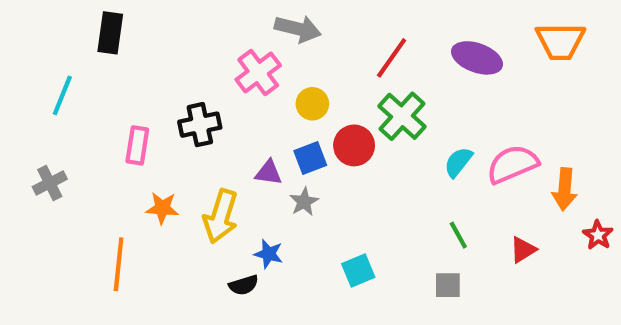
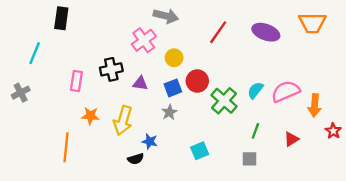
green cross: (402, 116) -> (224, 101), moved
purple triangle: (269, 173) -> (140, 83), moved
gray cross: (50, 183) -> (21, 93), moved
green line: (458, 235) -> (255, 131), turned 49

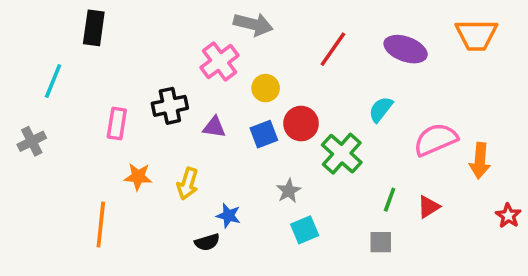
cyan semicircle: (255, 90) -> (381, 109), moved
gray star: (169, 112) -> (289, 191), moved
yellow arrow: (123, 121) -> (188, 184), size x0.7
red star: (333, 131) -> (508, 216), moved
red triangle: (291, 139) -> (429, 207), moved

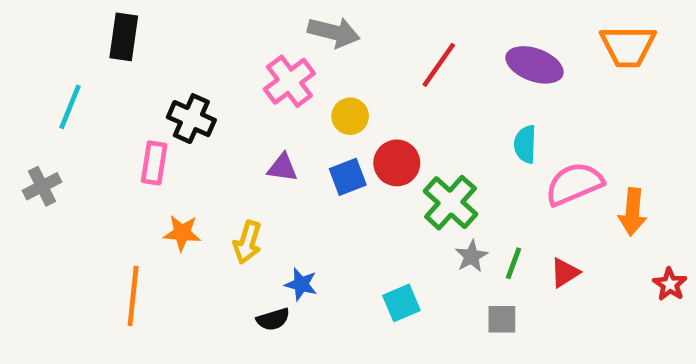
black cross: (170, 106) -> (191, 119), moved, turned 36
cyan semicircle: (381, 109) -> (525, 144), moved, turned -36
gray star: (289, 191) -> (471, 256), moved

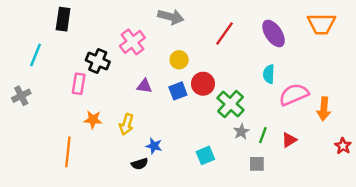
purple ellipse: (534, 65) -> (274, 33), turned 36
pink cross: (289, 81) -> (132, 42), moved

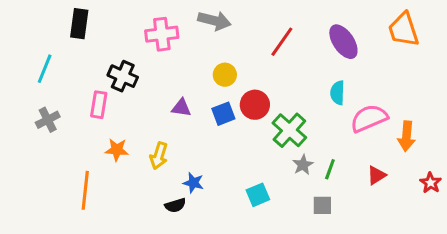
orange trapezoid: (321, 24) -> (404, 30), turned 72
pink cross: (132, 42) -> (162, 34), moved, turned 30
gray cross: (21, 96) -> (48, 120), moved
red triangle: (289, 140) -> (376, 175), moved

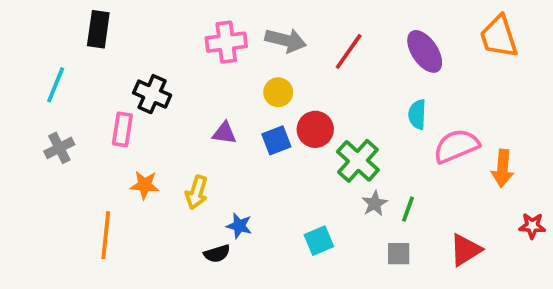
gray arrow: (214, 21) -> (286, 40), moved
pink cross: (162, 34) -> (226, 42), moved
red triangle: (376, 175) -> (465, 250), moved, size x1.4
red star: (431, 183) -> (532, 226), turned -30

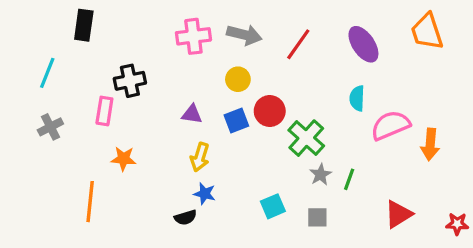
black cross: (152, 94) -> (130, 81), turned -36
yellow arrow: (197, 192) -> (200, 157), moved
red star: (532, 226) -> (457, 224), moved
gray square: (399, 254) -> (317, 217), moved

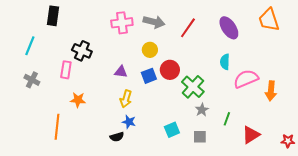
black cross: (130, 81) -> (82, 51), turned 36
gray cross: (50, 127) -> (32, 80), turned -35
green line: (349, 179) -> (227, 119), moved

